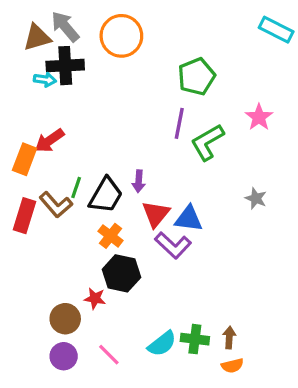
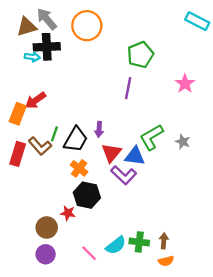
green L-shape: (207, 142) -> (152, 137), moved
pink line: (109, 355) -> (89, 253), moved

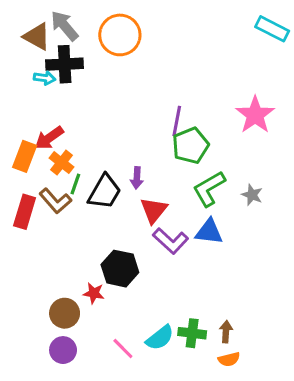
brown triangle: (27, 27) -> (37, 37), turned 45
green pentagon: (140, 55) -> (191, 146), moved
pink star: (185, 84) -> (255, 115), size x1.4
blue triangle: (135, 156) -> (209, 232), moved
orange cross: (79, 168) -> (61, 163), moved

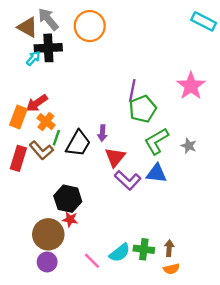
cyan arrow: (45, 78) -> (33, 58), turned -56
black hexagon: (120, 269) -> (68, 199), moved
brown circle: (65, 313) -> (48, 234), size x1.4

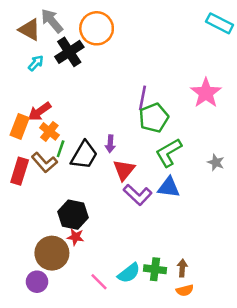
black cross: (48, 48) -> (69, 52), moved, turned -30
gray star: (189, 146) -> (216, 162), moved
purple circle: (47, 262) -> (37, 282), moved

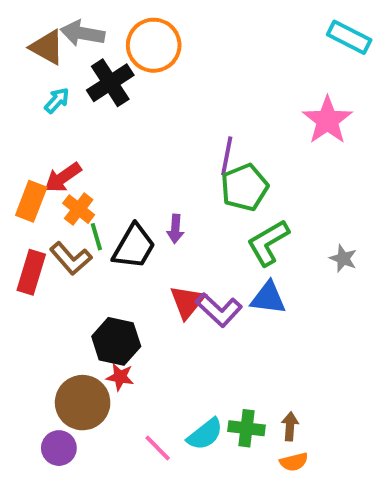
gray arrow: (52, 21) -> (83, 33), turned -40
pink star: (206, 93) -> (327, 120), moved
green line: (61, 149) -> (96, 237), turned -35
red triangle: (124, 170) -> (187, 302), moved

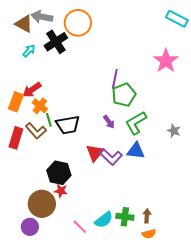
purple arrow: (175, 229) -> (109, 122), moved, turned -40
black trapezoid: (134, 247) -> (68, 125), turned 50

